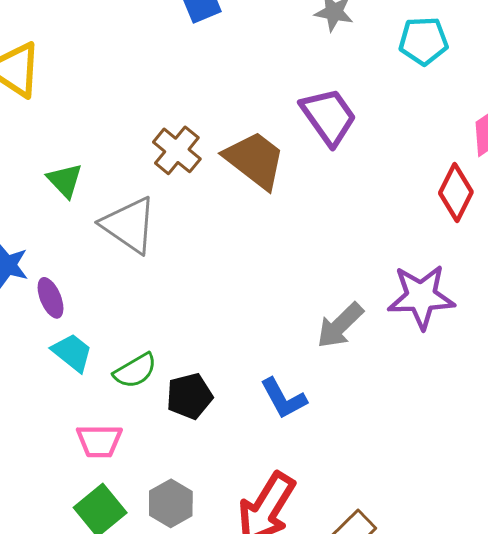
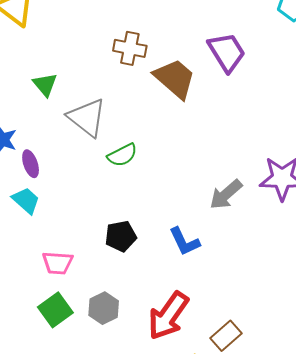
brown cross: (177, 150) -> (130, 48), moved, turned -32
cyan trapezoid: (72, 352) -> (26, 200), moved
green semicircle: (135, 371) -> (122, 155), moved

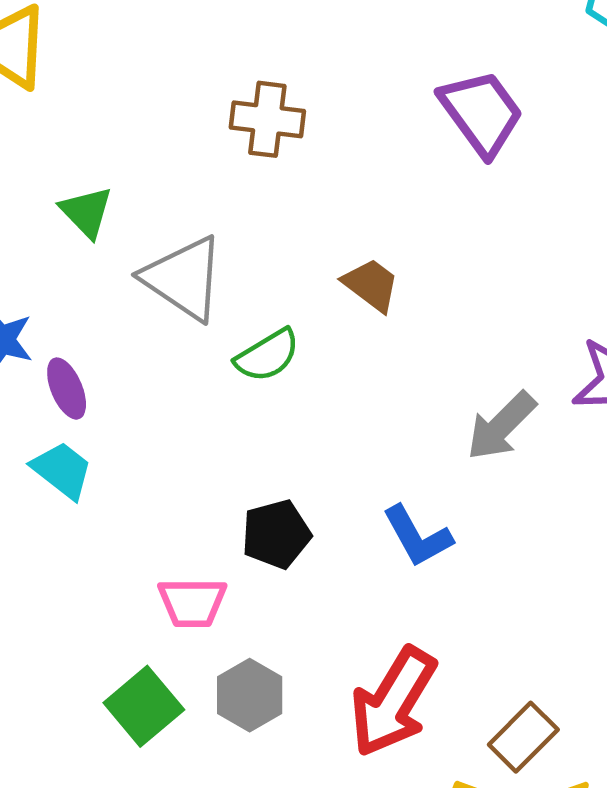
brown trapezoid: (175, 79) -> (371, 285), moved, size x0.6
pink trapezoid: (58, 263) -> (192, 603), moved

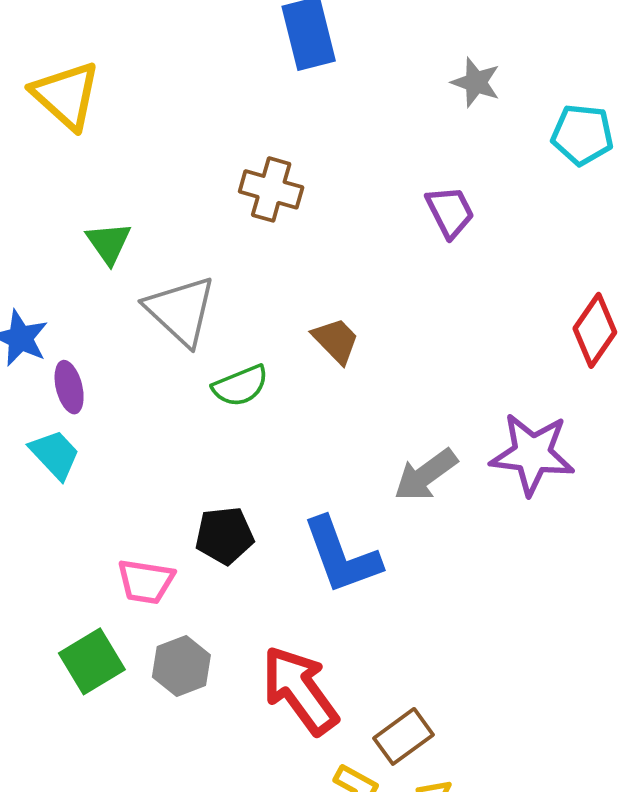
purple trapezoid: (481, 113) -> (450, 212), size x0.7
blue L-shape: (417, 536) -> (342, 556), size x1.4
red arrow: (393, 702) -> (300, 690), turned 104

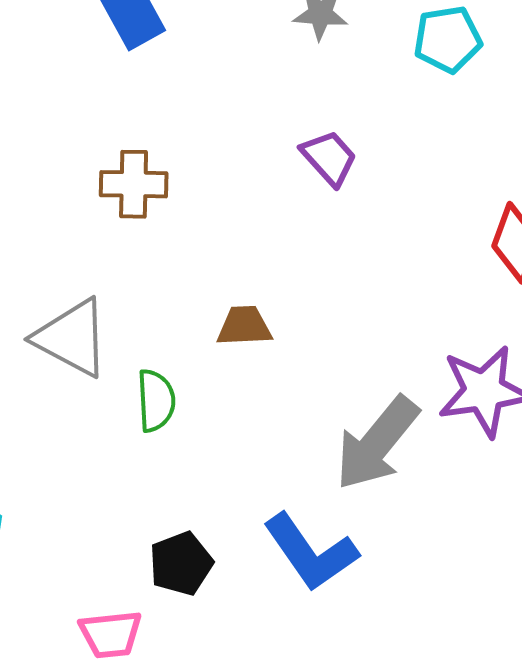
brown trapezoid: (336, 341) -> (244, 326), turned -34
green semicircle: (240, 386) -> (156, 401), turned -56
gray arrow: (426, 475) -> (377, 443), size x1.4

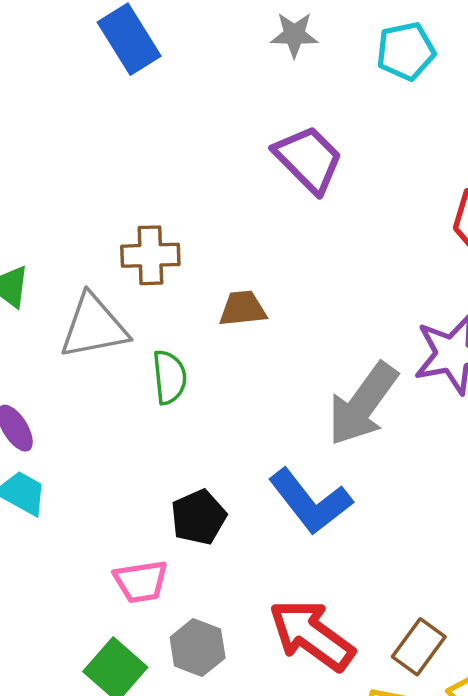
purple trapezoid: (329, 158) -> (308, 159), size x1.4
brown cross: (134, 184) -> (150, 255), moved
gray triangle: (72, 338) -> (94, 327), turned -36

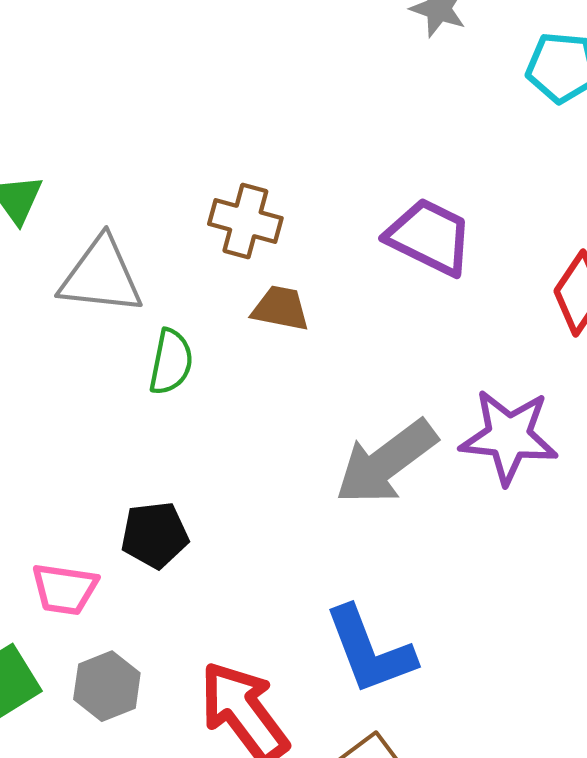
purple trapezoid: (308, 159) -> (429, 237), moved, turned -36
brown cross: (150, 255) -> (245, 221), moved
blue L-shape: (310, 501) -> (370, 650), moved

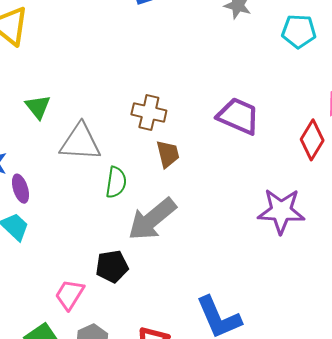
brown trapezoid: (280, 308) -> (168, 154), turned 68
gray arrow: (386, 462) -> (152, 219), moved
pink trapezoid: (65, 589) -> (70, 295), turned 116

